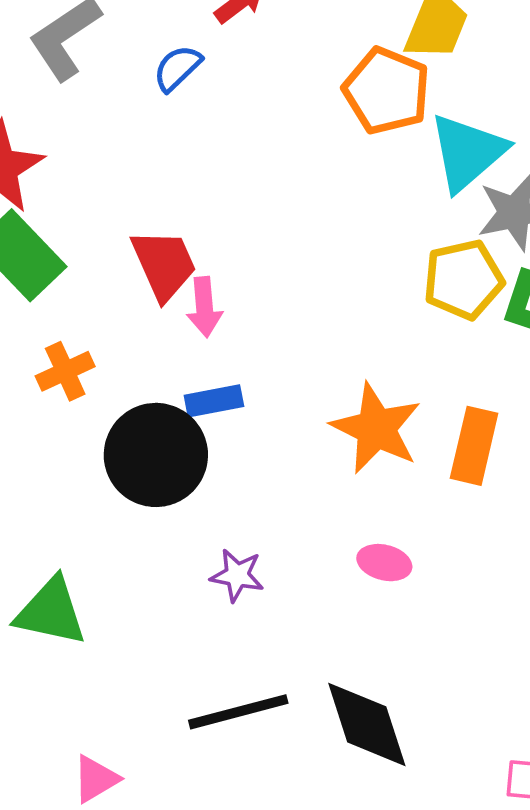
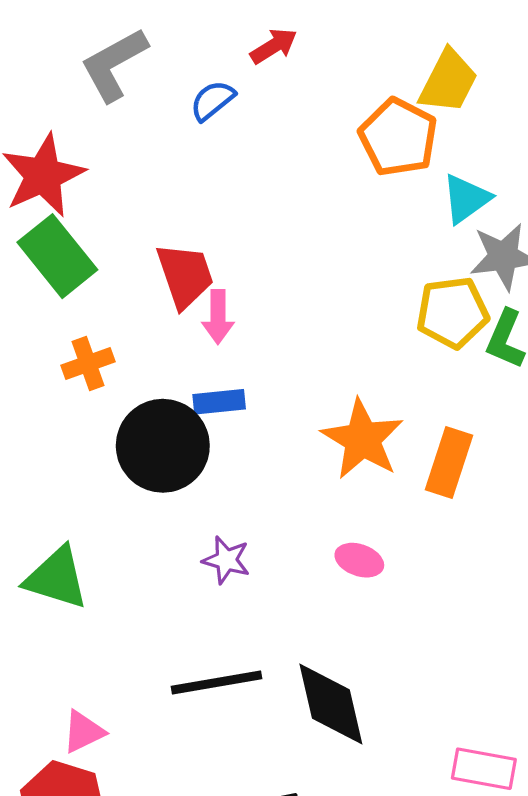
cyan triangle: (468, 152) -> (466, 199), size x0.7

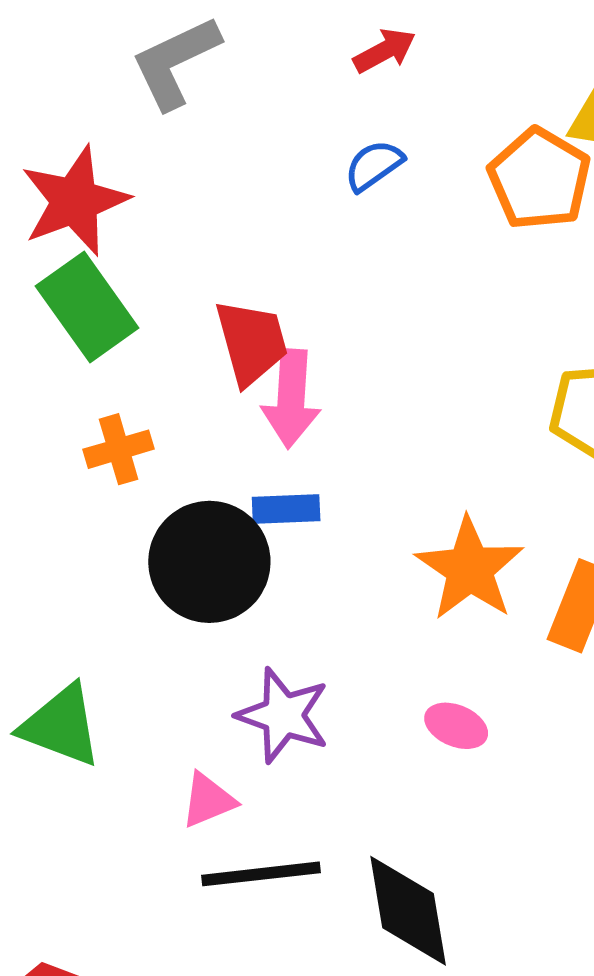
blue semicircle: (212, 100) -> (374, 166), moved
pink arrow: (218, 317) -> (291, 399), size x1.4
purple star: (226, 560) -> (283, 715), size x1.5
pink triangle: (83, 732) -> (208, 800), moved

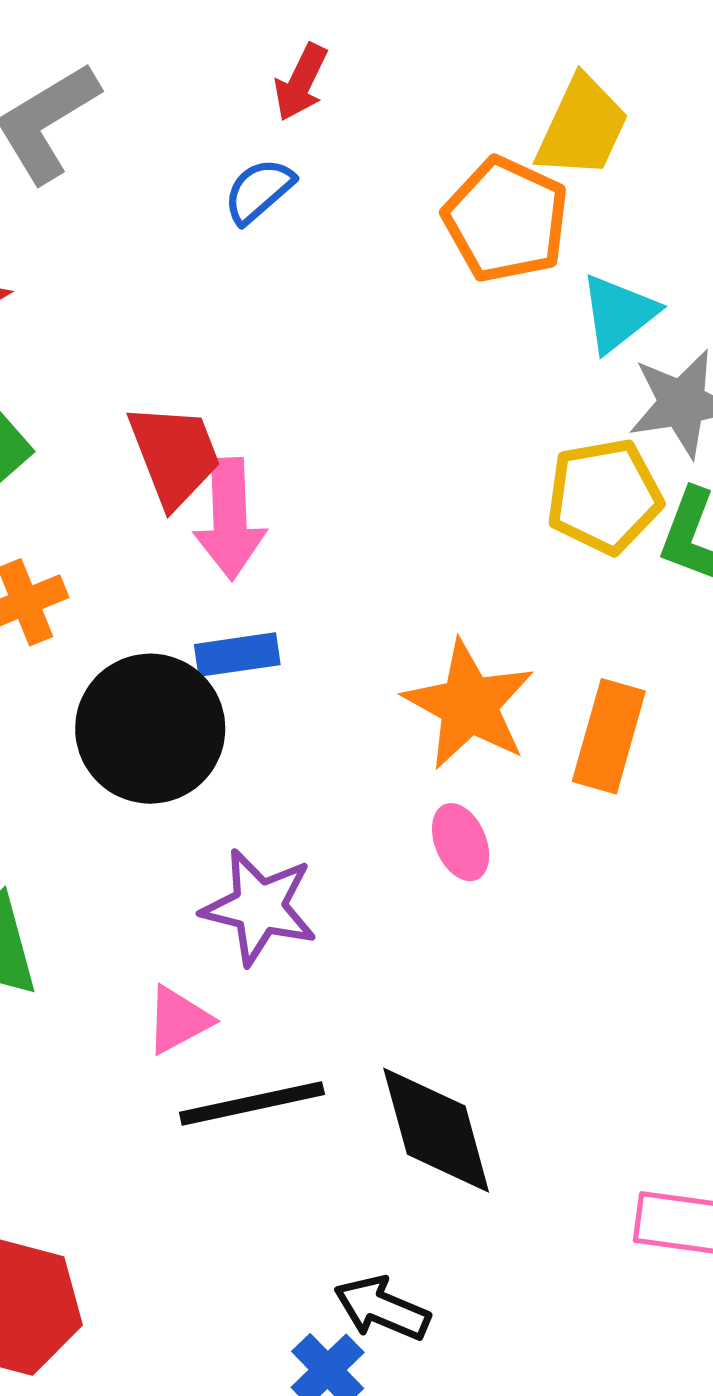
red arrow: (385, 51) -> (301, 82), turned 150
blue semicircle: (374, 166) -> (259, 191), moved
pink ellipse: (456, 726) -> (461, 842), moved, turned 50

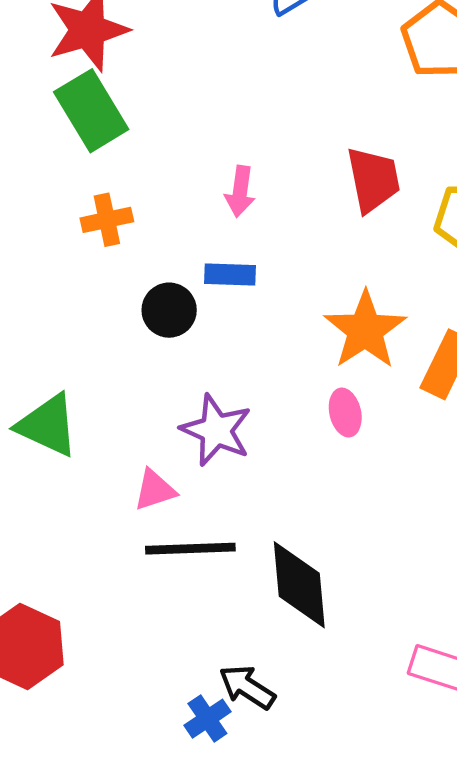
red trapezoid: (174, 455) -> (373, 180), moved
pink arrow: (230, 519) -> (240, 191), size x0.7
black circle: (150, 729) -> (169, 310), size x0.6

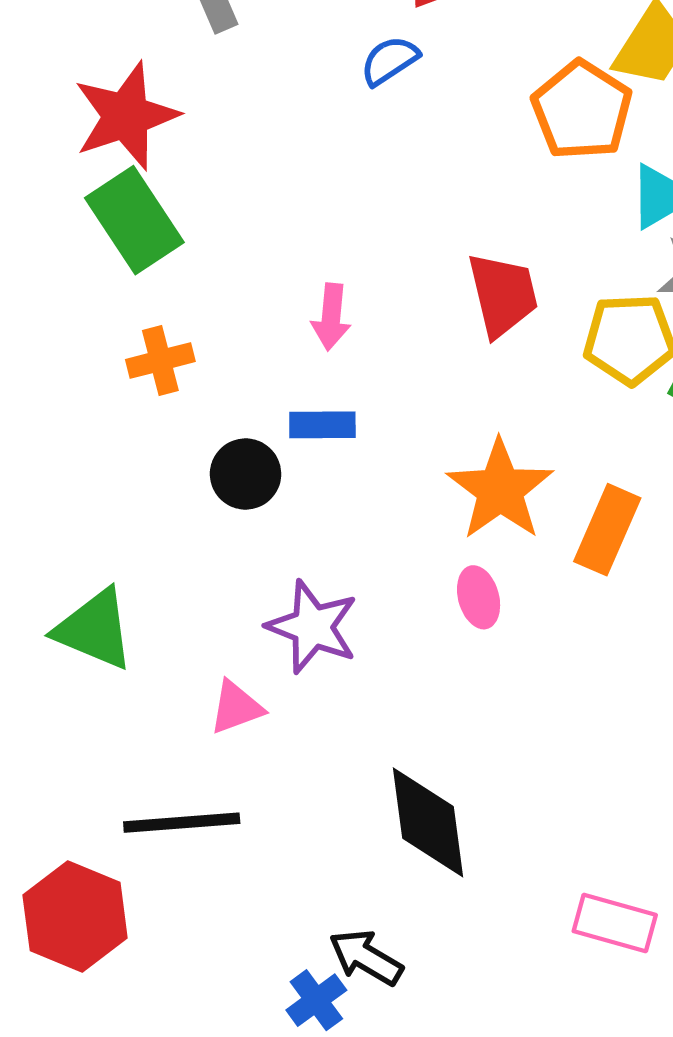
black line: (190, 549) -> (182, 823), moved

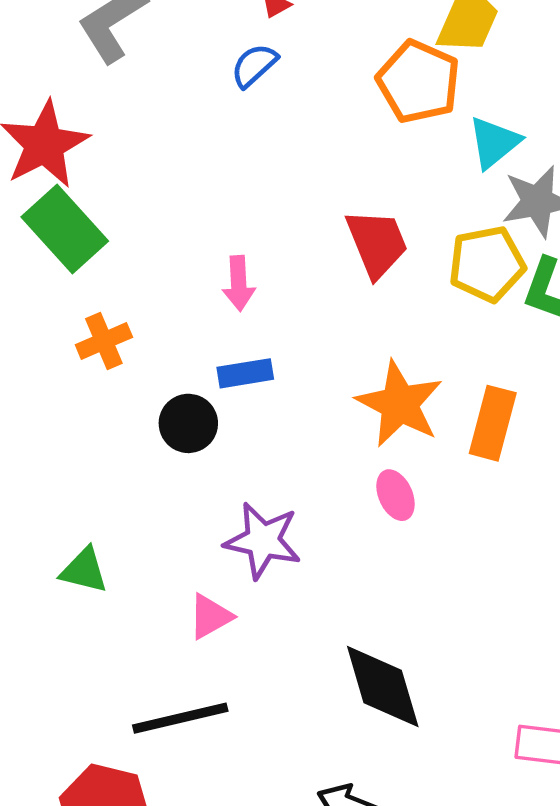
green triangle: (94, 629) -> (84, 570), size x0.7

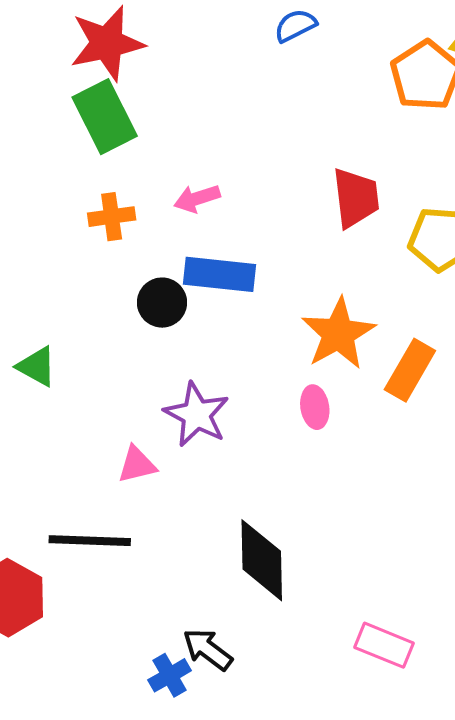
pink arrow: (239, 283) -> (197, 198), moved, turned 60
blue rectangle: (245, 373) -> (220, 274), size x1.5
green triangle: (84, 570) -> (37, 367), moved

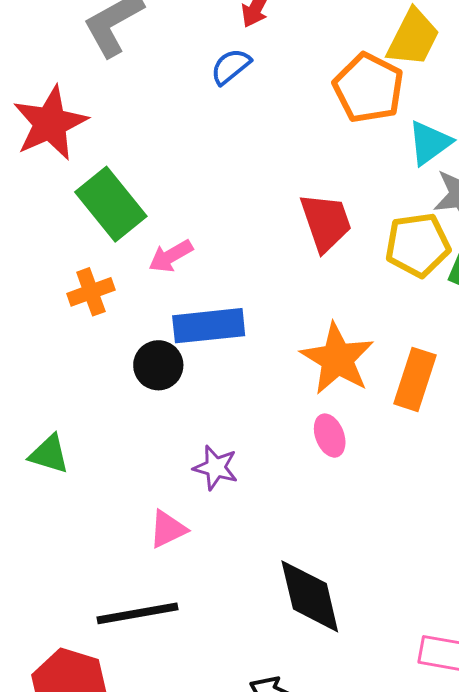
green rectangle: (105, 117) -> (111, 204), moved
purple star: (197, 415) -> (216, 468), size x0.7

